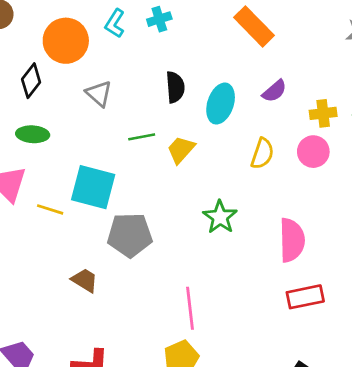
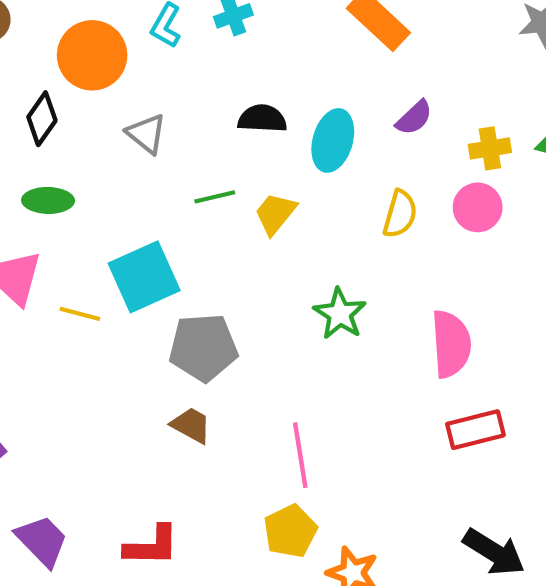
black semicircle: (175, 87) -> (262, 119), turned -80
cyan square: (93, 187) -> (144, 277), turned -36
brown trapezoid: (85, 280) -> (191, 425), moved

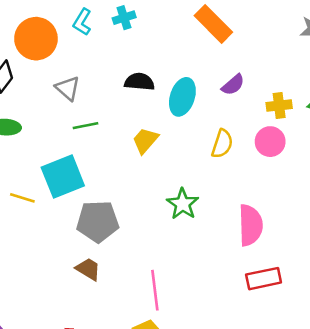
green line: (215, 197) -> (85, 126), moved

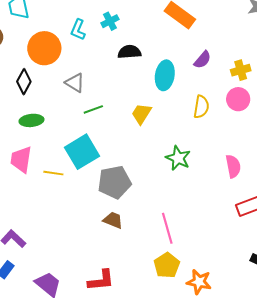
black semicircle: (139, 82) -> (129, 52), moved
pink semicircle: (250, 225) -> (233, 166), size x0.7

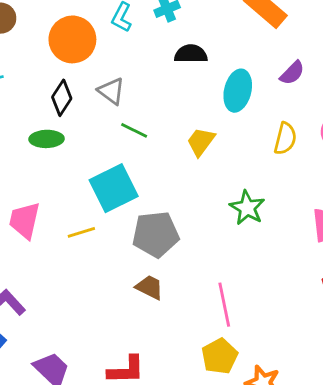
black diamond: (24, 82) -> (62, 98), moved
green line: (93, 109) -> (134, 130), turned 42
pink trapezoid: (21, 160) -> (25, 220), moved
yellow line: (53, 173) -> (81, 232), moved, turned -30

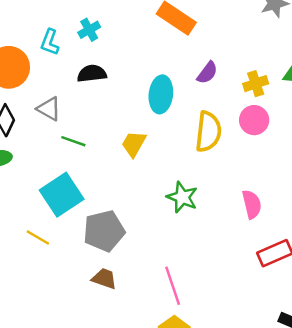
black semicircle: (191, 54) -> (92, 74), moved
yellow semicircle: (285, 139) -> (208, 132), size x1.4
yellow line: (81, 232) -> (38, 237), turned 55

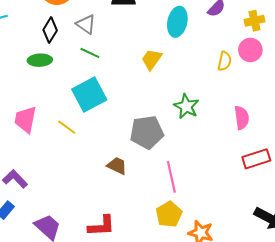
yellow semicircle: (208, 132) -> (225, 61), moved, size x0.6
green line: (73, 141) -> (90, 53), moved
gray pentagon: (104, 231) -> (147, 132), moved

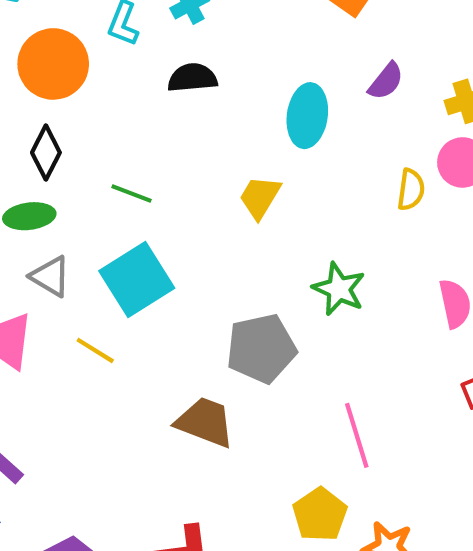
gray triangle: (86, 24) -> (50, 276), moved
brown trapezoid: (117, 166) -> (205, 422), size x1.4
pink line: (171, 177) -> (357, 435), moved

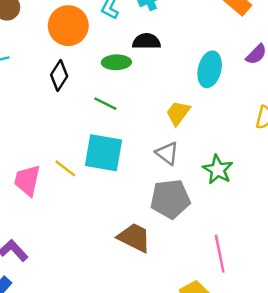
green ellipse: (29, 216) -> (116, 62), moved
gray triangle: (50, 276) -> (167, 153), moved
cyan square: (137, 280) -> (103, 153), turned 36
yellow line: (95, 350) -> (65, 168), moved

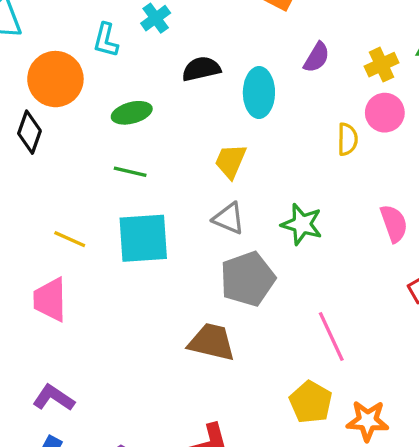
black semicircle: (147, 41) -> (201, 69), moved
black diamond: (59, 75) -> (29, 132), moved
yellow line: (65, 168) -> (70, 239), moved

